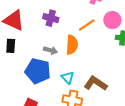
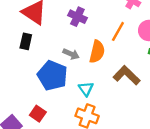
orange line: (87, 25) -> (118, 31), turned -36
brown L-shape: (96, 83) -> (127, 75), moved

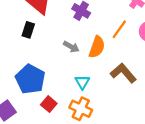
blue pentagon: (52, 76) -> (30, 79), moved
red square: (38, 114) -> (49, 104), moved

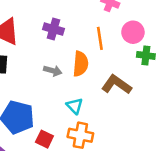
orange line: (119, 29) -> (100, 38), turned -30

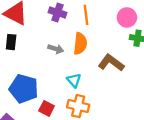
orange line: (100, 38) -> (86, 15), moved

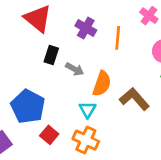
black rectangle: (11, 42) -> (51, 55), moved
orange semicircle: (80, 44) -> (102, 84), moved

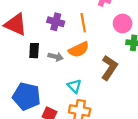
orange semicircle: (102, 84) -> (79, 50), moved, turned 60
brown L-shape: (134, 99) -> (109, 68), turned 90

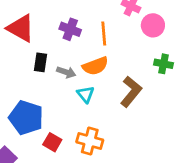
pink circle: (123, 23) -> (153, 25), moved
cyan triangle: (74, 86) -> (86, 94), moved

